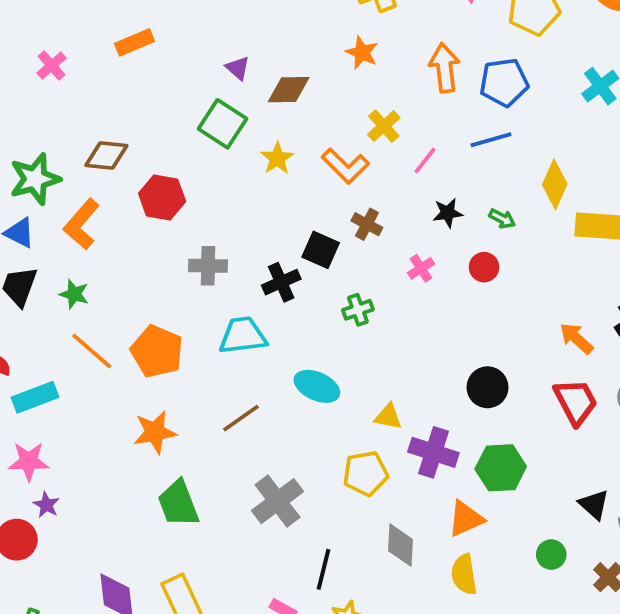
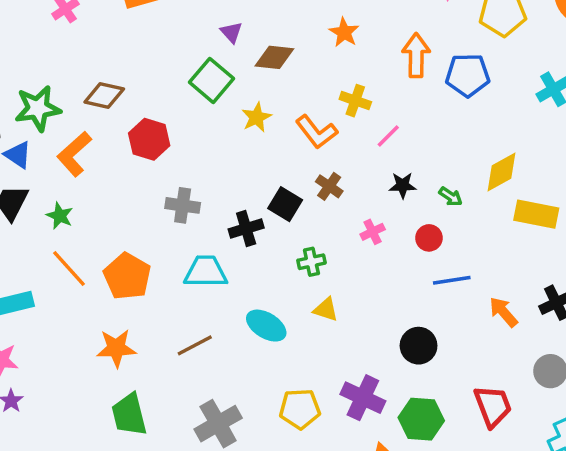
yellow cross: (384, 126) -> (355, 101), turned -36
blue line: (491, 140) -> (452, 280), moved
yellow diamond: (555, 184) -> (501, 172), turned 30
red trapezoid: (576, 402) -> (493, 406), moved
yellow triangle: (388, 417) -> (326, 309), moved

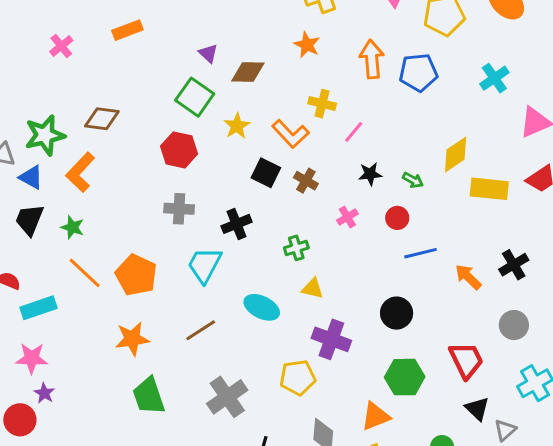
red hexagon: (149, 139) -> (179, 150), moved
black square: (285, 204) -> (266, 173), moved
cyan trapezoid: (206, 272) -> (205, 265), turned -57
purple cross: (363, 398) -> (331, 339), moved

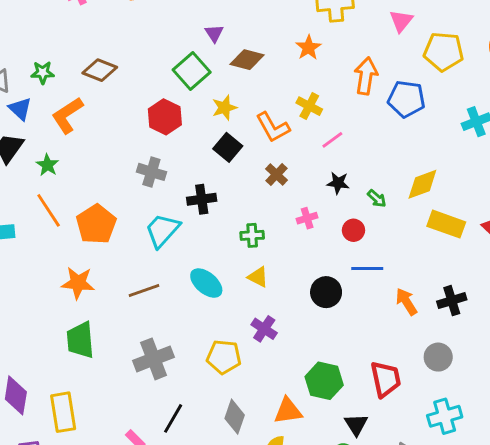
green star: (45, 135) -> (43, 72), size x0.6
black square: (266, 173) -> (228, 147), moved
black circle: (397, 313) -> (326, 292), moved
purple cross: (331, 339) -> (264, 329), size x0.7
black triangle: (477, 409) -> (356, 425), moved

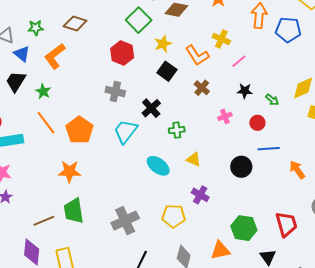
black cross: (202, 199) -> (151, 108), turned -30
green cross: (252, 235) -> (177, 130), moved
brown line: (144, 291) -> (44, 221), moved

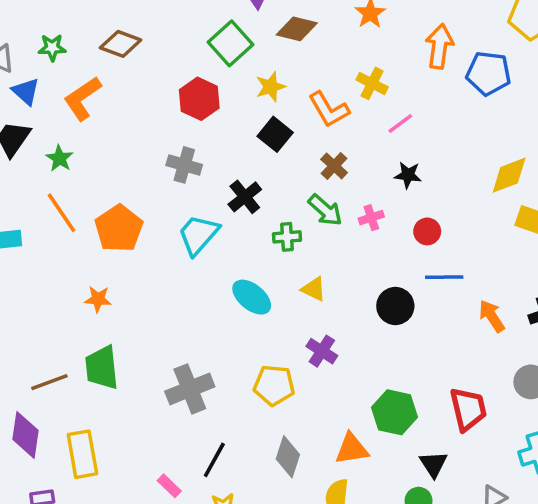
green arrow: (272, 100) -> (325, 210), moved, size x1.5
orange star: (69, 171) -> (98, 299), size x0.7

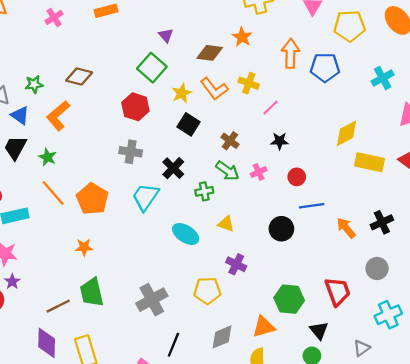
brown diamond: (297, 29) -> (210, 53), moved
orange L-shape: (329, 109) -> (214, 89), moved
gray diamond: (288, 457) -> (222, 337), turned 56

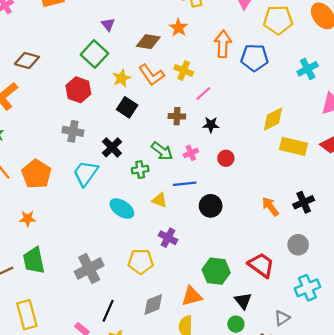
brown cross: (230, 141) -> (177, 116), moved, turned -35
blue line: (312, 206) -> (185, 184), moved
red trapezoid: (338, 291) -> (261, 265), turned -36

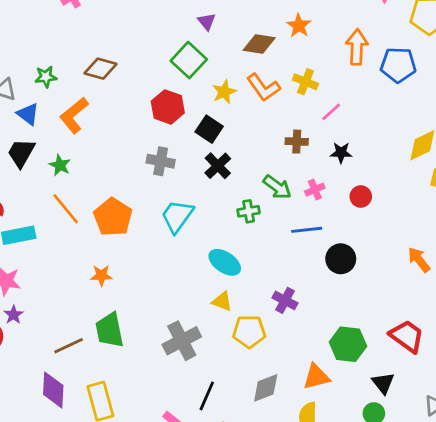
black square: (127, 107) -> (209, 129), moved
black cross: (112, 147) -> (218, 166), moved
yellow triangle: (160, 200) -> (222, 301), moved

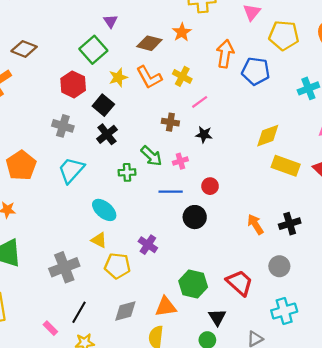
red circle: (361, 197) -> (210, 186), moved

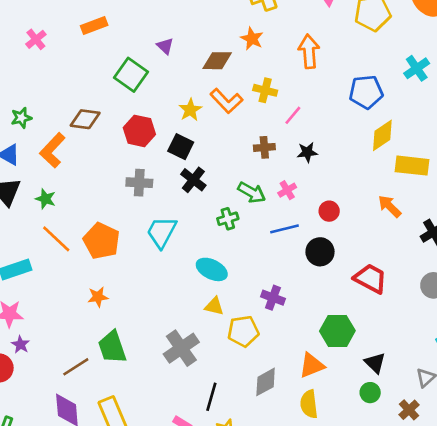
brown diamond: (24, 49) -> (85, 119), moved
green square: (93, 50) -> (131, 75), moved
blue pentagon: (256, 71) -> (366, 92), moved
orange arrow: (255, 224) -> (390, 206), moved
red trapezoid: (240, 283) -> (370, 278), moved

